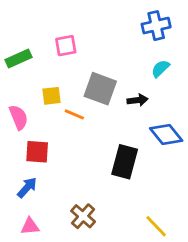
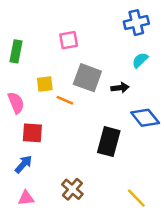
pink square: (66, 46) -> (69, 40), moved
green rectangle: (19, 59) -> (16, 51), turned -55

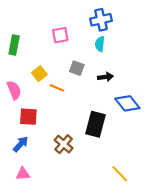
blue cross: (136, 23) -> (101, 20), moved
cyan semicircle: (140, 60) -> (100, 44), moved, turned -40
gray square: (87, 78) -> (77, 68), size x0.6
yellow square: (45, 84) -> (39, 74), turned -32
brown cross: (72, 189) -> (64, 144), moved

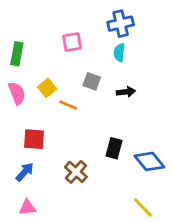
pink semicircle: (14, 90) -> (17, 93), moved
blue diamond: (127, 103) -> (149, 161), moved
black rectangle: (95, 124) -> (114, 148), size x0.7

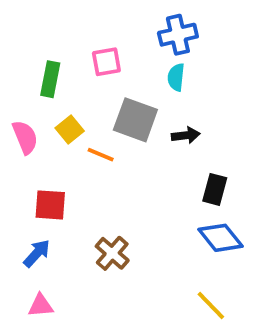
green rectangle: (17, 54) -> (50, 79), moved
gray square: (92, 81) -> (135, 120), size x1.6
black rectangle: (114, 148) -> (215, 189), moved

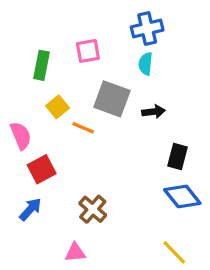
pink semicircle: (25, 137) -> (21, 136), moved
red square: (50, 205) -> (42, 169), turned -32
pink triangle: (41, 306) -> (75, 252), moved

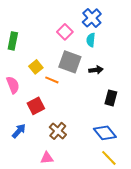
blue cross: (147, 29) -> (92, 18), turned -30
pink square: (88, 51) -> (65, 32), moved, turned -35
green rectangle: (42, 65) -> (13, 41), moved
red square: (42, 169) -> (36, 106), moved
blue diamond: (182, 196) -> (105, 133), moved

